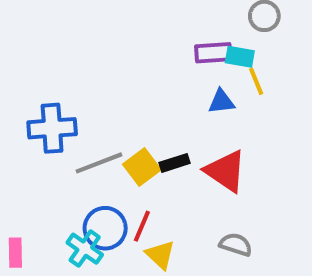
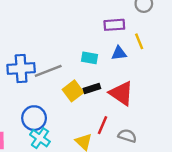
cyan rectangle: (240, 57) -> (90, 58), moved
gray line: (99, 163) -> (48, 71), moved
red line: (142, 226) -> (102, 125), moved
blue circle: (105, 228) -> (34, 118), moved

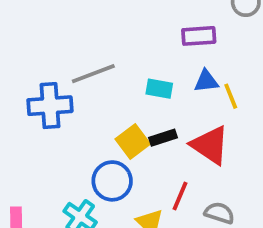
yellow line: (139, 41) -> (231, 96), moved
gray line: (48, 71) -> (93, 74), moved
blue circle: (34, 118) -> (112, 181), moved

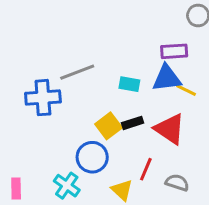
purple rectangle: (199, 36) -> (174, 51), moved
blue triangle: (206, 81) -> (167, 78), size x1.5
yellow line: (231, 96) -> (186, 90), turned -42

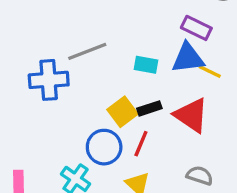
purple rectangle: (174, 51) -> (196, 28), turned 30
red line: (146, 169) -> (141, 144), moved

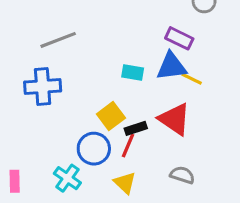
gray line: (87, 51) -> (58, 40), moved
black rectangle: (149, 108) -> (136, 128), moved

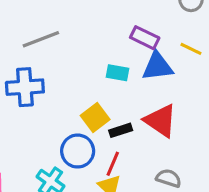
purple rectangle: (179, 38) -> (145, 38), moved
yellow line: (192, 79) -> (191, 49), moved
red line: (128, 146) -> (113, 164), moved

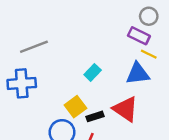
purple rectangle: (145, 38) -> (139, 36), moved
blue triangle: (157, 66) -> (138, 74), moved
cyan rectangle: (118, 73) -> (93, 72), turned -56

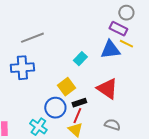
blue triangle: (138, 74) -> (110, 50), moved
black rectangle: (95, 116) -> (79, 103), moved

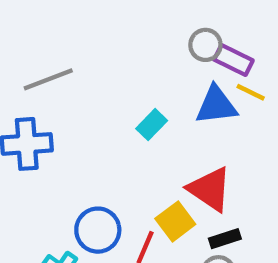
gray circle: (126, 13) -> (205, 45), moved
yellow square: (66, 87) -> (175, 221), moved
black rectangle: (79, 103) -> (225, 239), moved

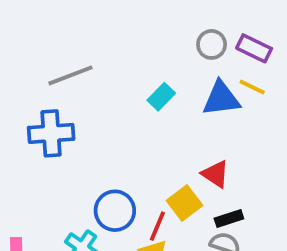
purple rectangle: (233, 60) -> (254, 48), moved
cyan rectangle: (152, 125) -> (161, 97), moved
red triangle: (210, 189) -> (215, 174), size x0.7

